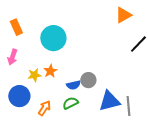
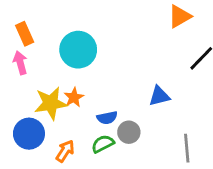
pink arrow: (12, 57) -> (20, 63), moved, turned 147
yellow star: (34, 75) -> (51, 103), size x1.6
gray circle: (88, 80) -> (129, 132), moved
blue triangle: (109, 101) -> (159, 96), moved, size x0.7

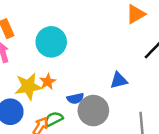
gray circle: (129, 132) -> (93, 111), size x1.6
green semicircle: (103, 144) -> (54, 119), moved

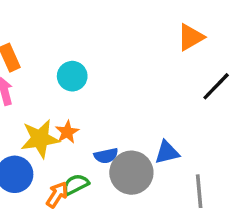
cyan circle: (51, 42) -> (72, 76), size x0.7
blue triangle: (119, 80) -> (167, 152), moved

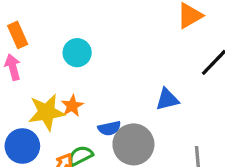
blue triangle: (167, 152) -> (167, 99), moved

